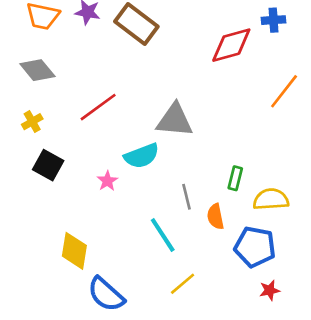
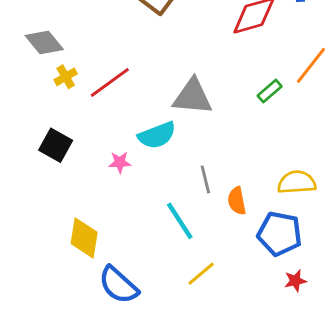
yellow cross: (32, 122) -> (66, 77), moved
green rectangle: (235, 178) -> (270, 91), moved, turned 35
pink star: (107, 181) -> (120, 162), turned 30

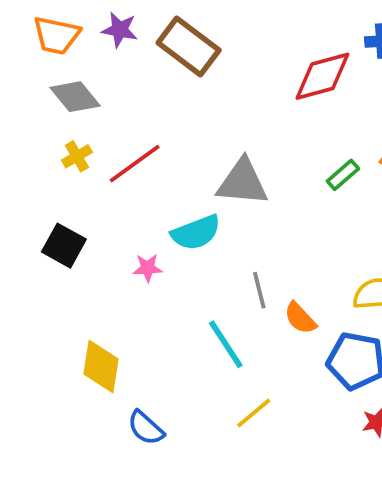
gray diamond: (44, 43) -> (75, 97), moved
orange semicircle: (237, 201) -> (300, 318), turned -32
blue semicircle: (118, 285) -> (146, 428), size x0.7

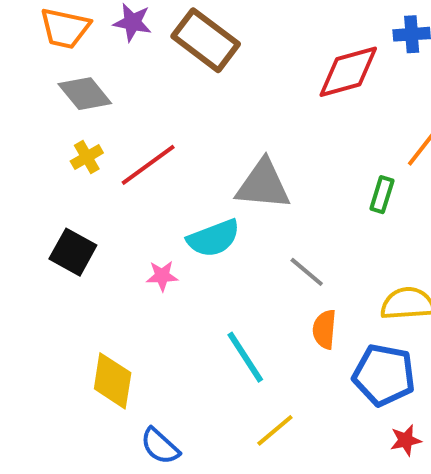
green rectangle: (343, 175) -> (382, 195), moved, turned -32
gray line: (259, 290) -> (307, 272), moved, turned -36
orange semicircle: (300, 318) -> (324, 329), turned 48

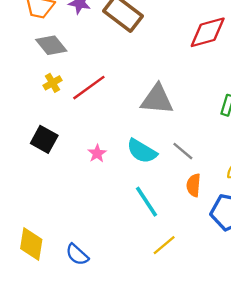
cyan semicircle: (214, 238) -> (142, 151), moved, turned 52
pink star: (162, 276) -> (97, 153), turned -30
yellow diamond: (113, 381) -> (31, 244), moved
blue semicircle: (160, 446) -> (77, 255), moved

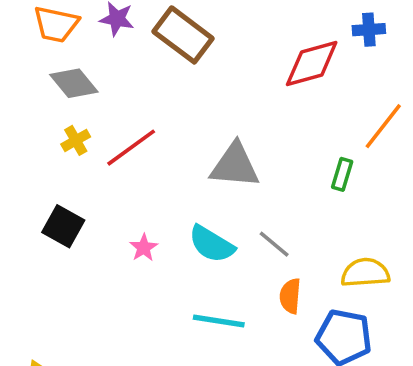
cyan line: (147, 202) -> (219, 321), turned -48

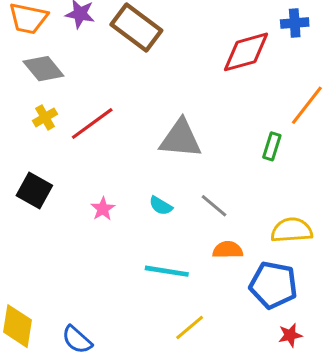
cyan semicircle: (212, 244) -> (161, 206), size x0.6
orange semicircle: (290, 296) -> (228, 250), turned 84

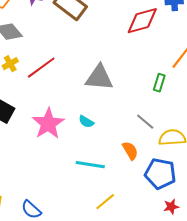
gray line: (214, 206) -> (145, 122), moved
pink star: (103, 209) -> (48, 124), size x2.0
orange semicircle: (228, 250) -> (130, 151), turned 60

